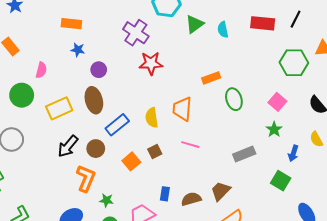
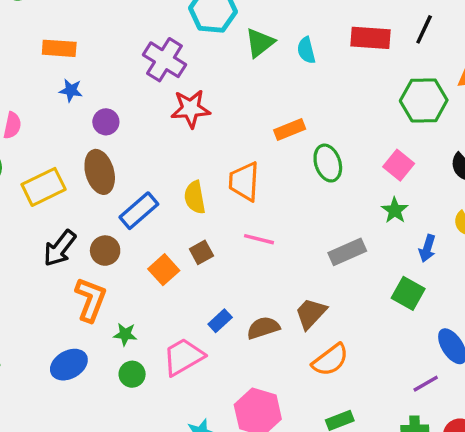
blue rectangle: (165, 194) -> (220, 321), turned 40

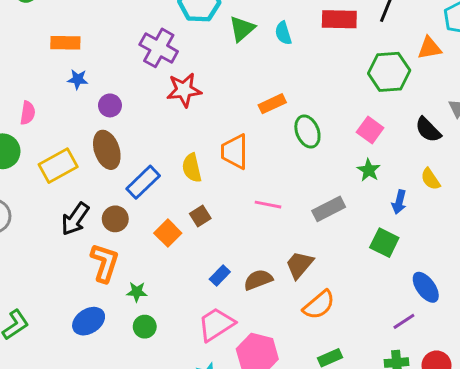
pink line: (259, 239) -> (268, 205), moved
pink trapezoid: (183, 357) -> (216, 324), moved

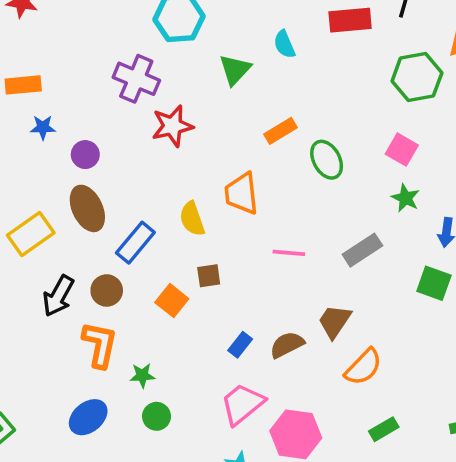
green triangle: (242, 29) -> (235, 70), moved
brown square: (200, 216) -> (209, 276), turned 30

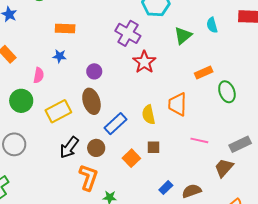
red star: (172, 126) -> (144, 62), turned -30
blue star: (43, 127) -> (60, 56), moved
brown trapezoid: (335, 321) -> (224, 168), moved

